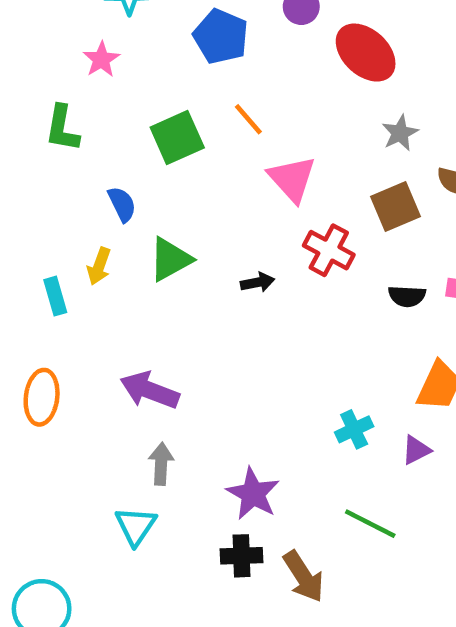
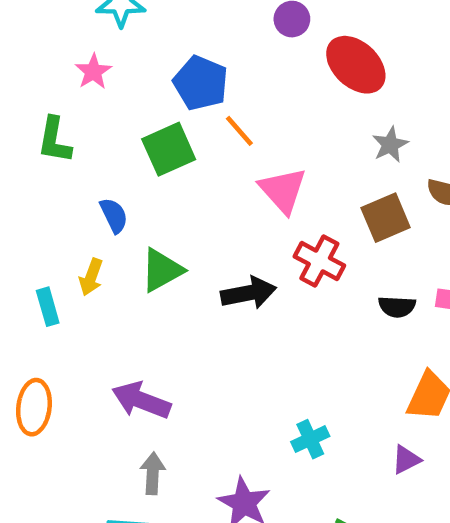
blue pentagon: (221, 36) -> (201, 83), moved
black arrow: (258, 282) -> (249, 293), size x1.6
cyan cross: (354, 429) -> (310, 439), moved

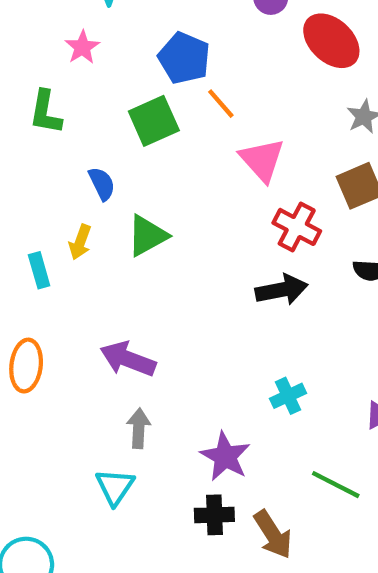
black arrow: (249, 293) -> (282, 290), moved

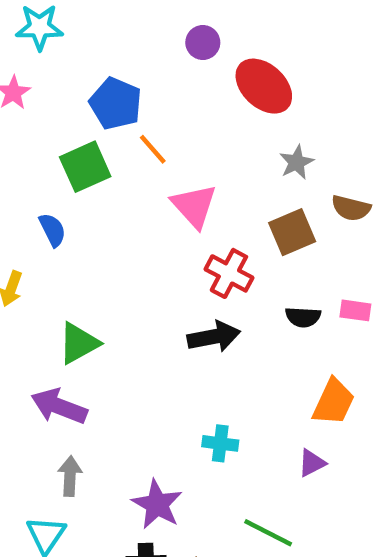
blue semicircle: (102, 184) -> (52, 230), moved
green triangle: (147, 236) -> (79, 343), moved
cyan cross: (288, 396) -> (220, 443), turned 32

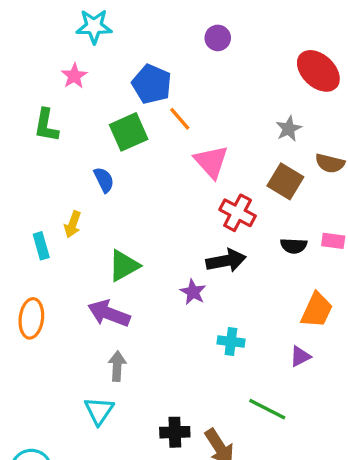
red ellipse: (264, 86) -> (318, 71), moved
brown square: (292, 232) -> (285, 181), turned -36
purple star: (157, 504) -> (193, 292), moved, size x0.7

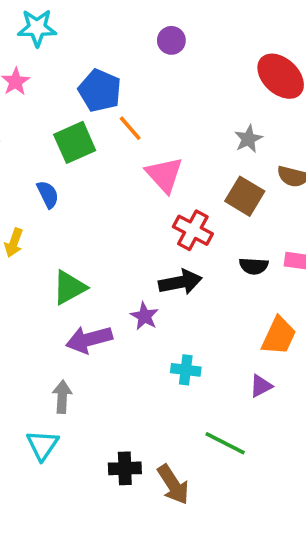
purple arrow: (109, 313) -> (89, 339), moved, turned -36

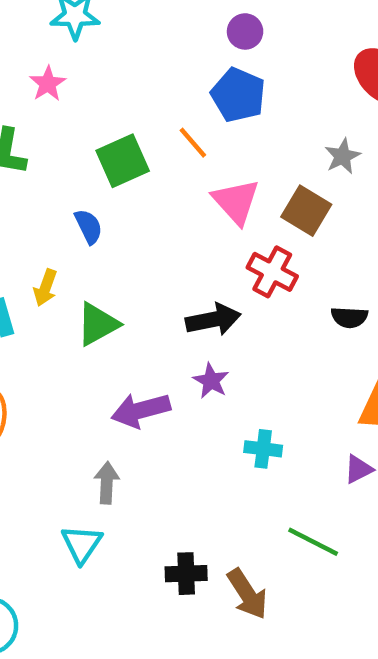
blue pentagon: (100, 91) -> (238, 95), moved
brown square: (245, 196) -> (306, 211), moved
black arrow: (180, 282) -> (213, 320), moved
green triangle: (69, 288) -> (98, 324), moved

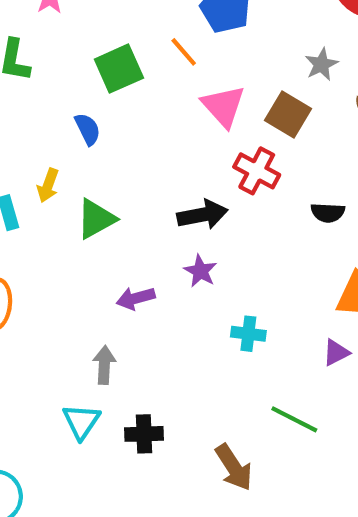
purple arrow: (141, 410) -> (136, 298), size x0.7
black cross: (186, 574) -> (144, 434), moved

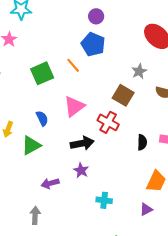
pink triangle: (223, 106) -> (74, 106), moved, turned 35
blue semicircle: (88, 129) -> (42, 118), moved
black semicircle: (328, 213) -> (142, 142), turned -91

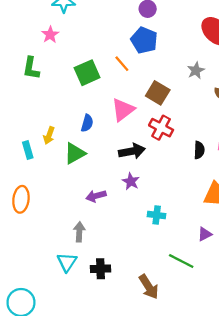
brown square: (123, 95) -> (158, 93), moved
blue semicircle: (42, 118) -> (87, 123), turned 42
purple triangle: (146, 209) -> (205, 234), moved

